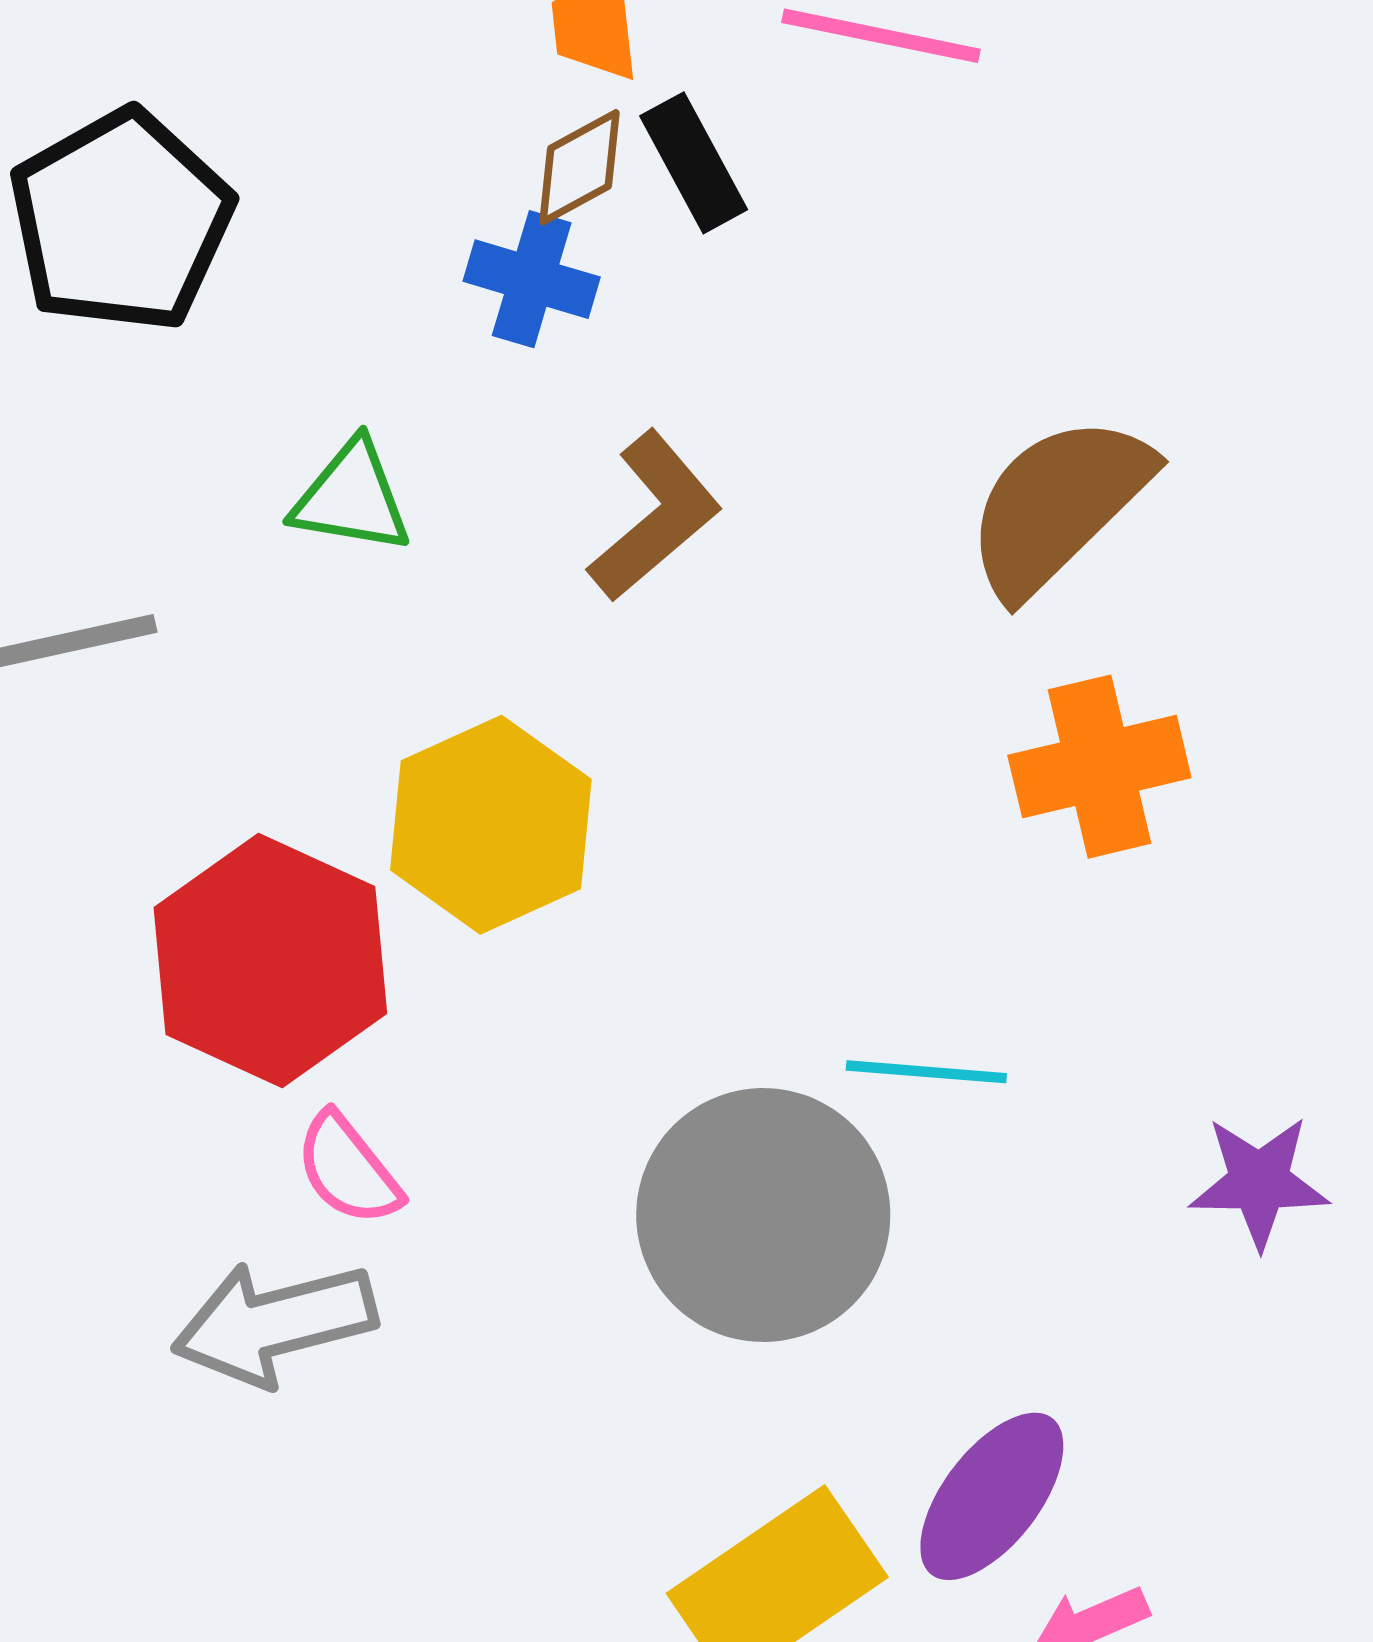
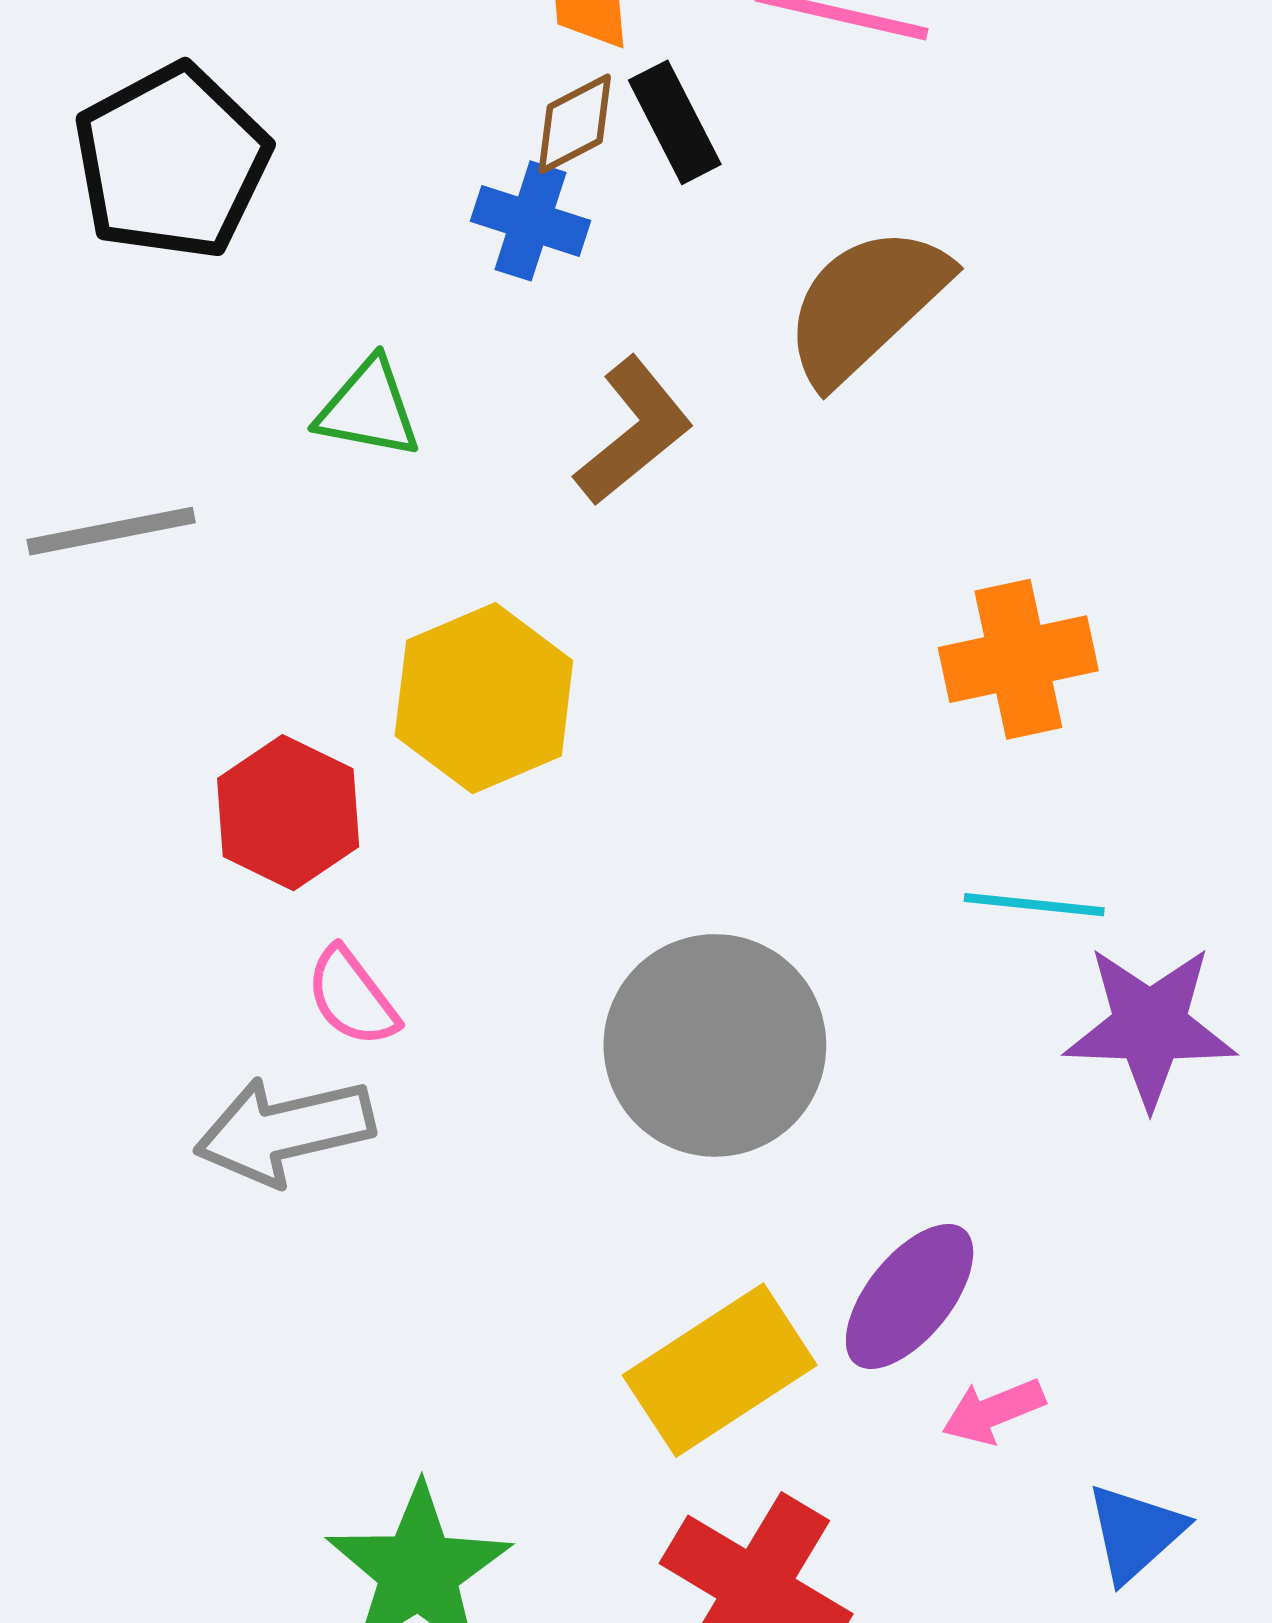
brown semicircle: (1058, 505) -> (866, 305), moved
red hexagon: (270, 961) -> (288, 813), size x0.7
cyan line: (926, 1072) -> (1034, 905), moved
purple star: (1259, 1182) -> (1150, 1026), size x1.4

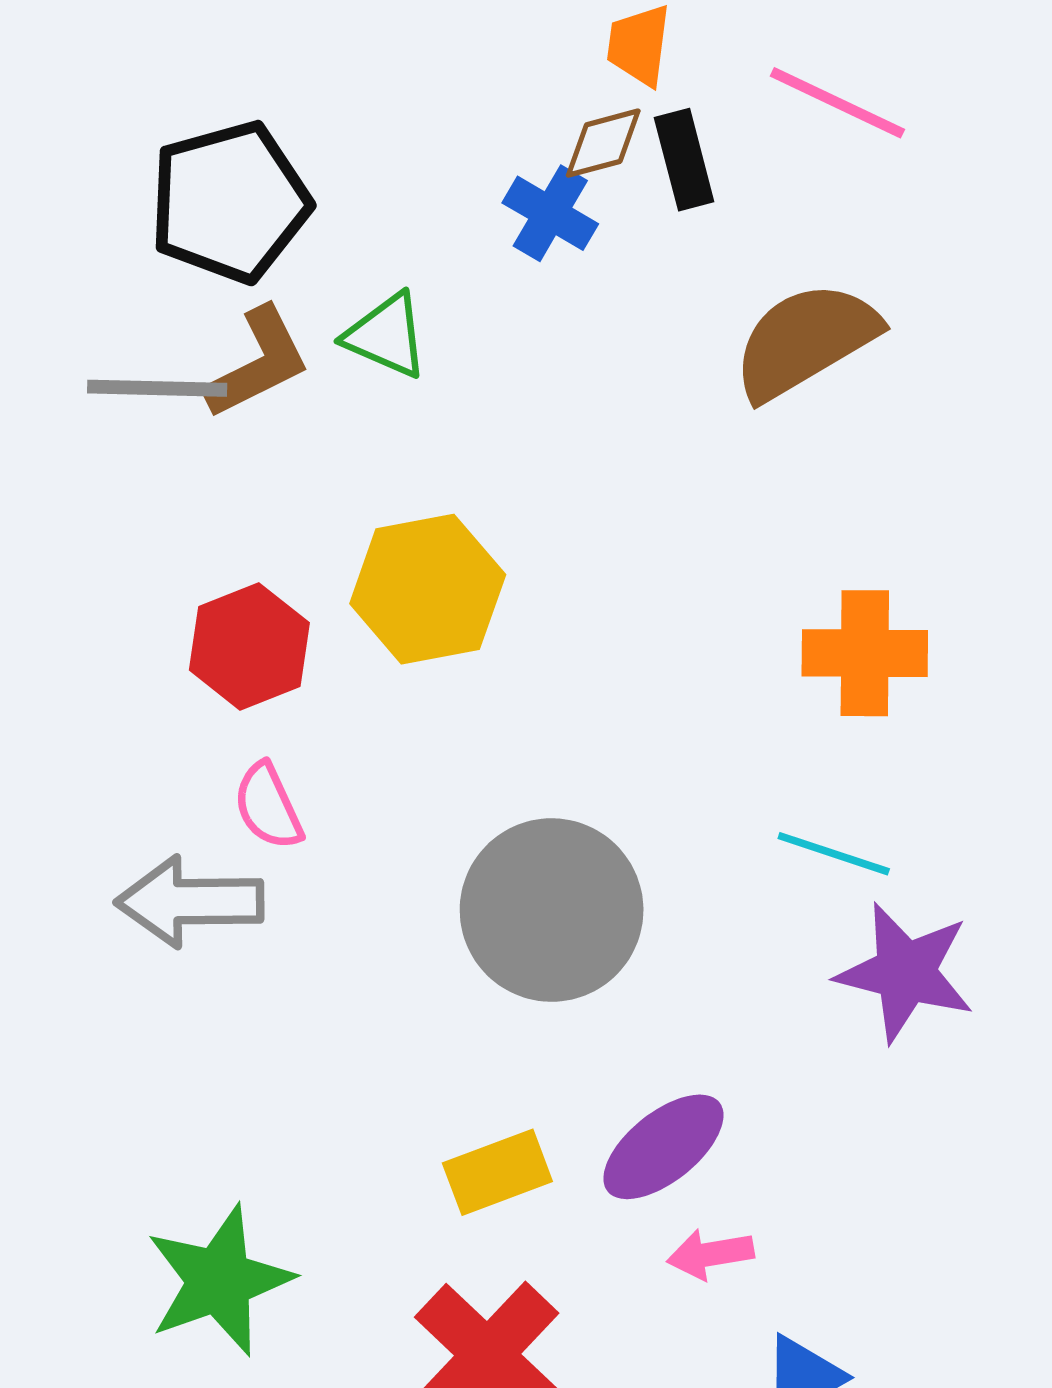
black pentagon: (172, 162) -> (230, 202), moved
brown L-shape: (634, 431) -> (258, 363), moved
yellow rectangle: (720, 1370) -> (497, 1172), size x0.7

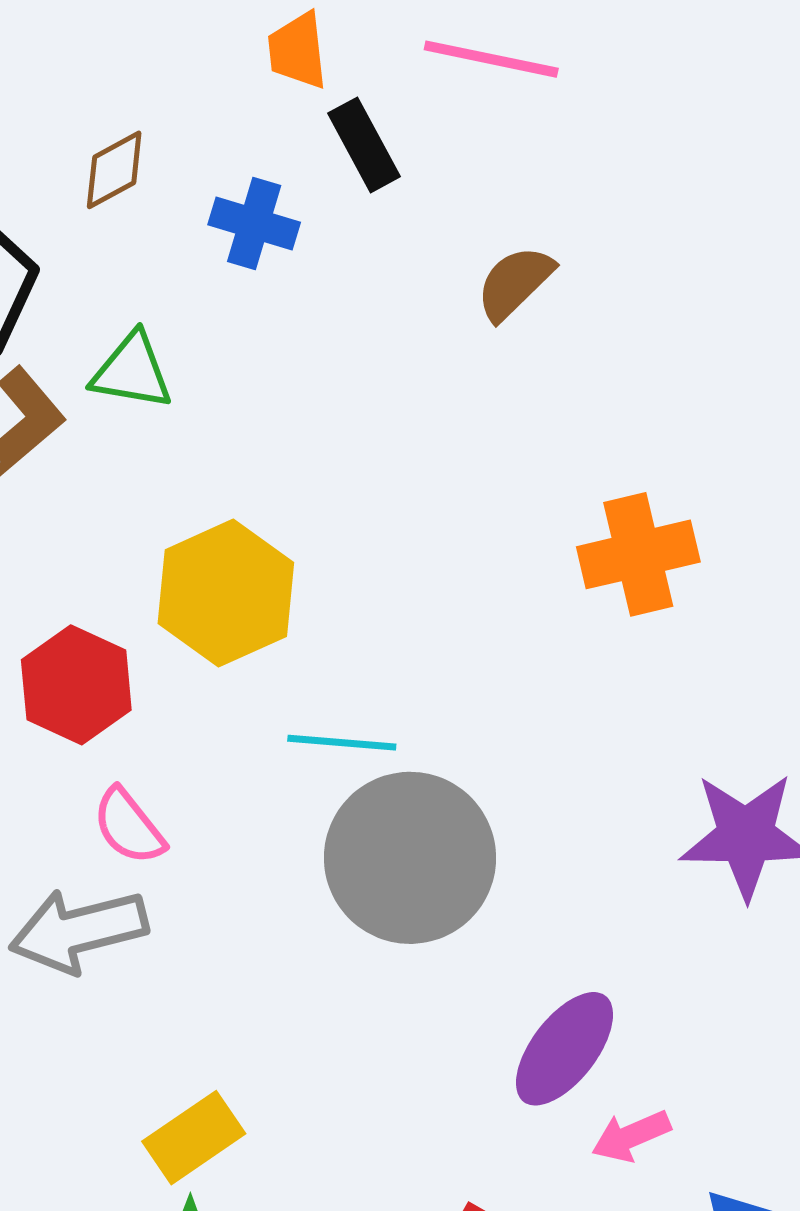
brown diamond: (603, 143) -> (114, 170), moved
brown semicircle: (805, 341) -> (515, 283), size x0.6
cyan line: (834, 854) -> (342, 743), moved
yellow rectangle: (497, 1172) -> (194, 1138), moved

